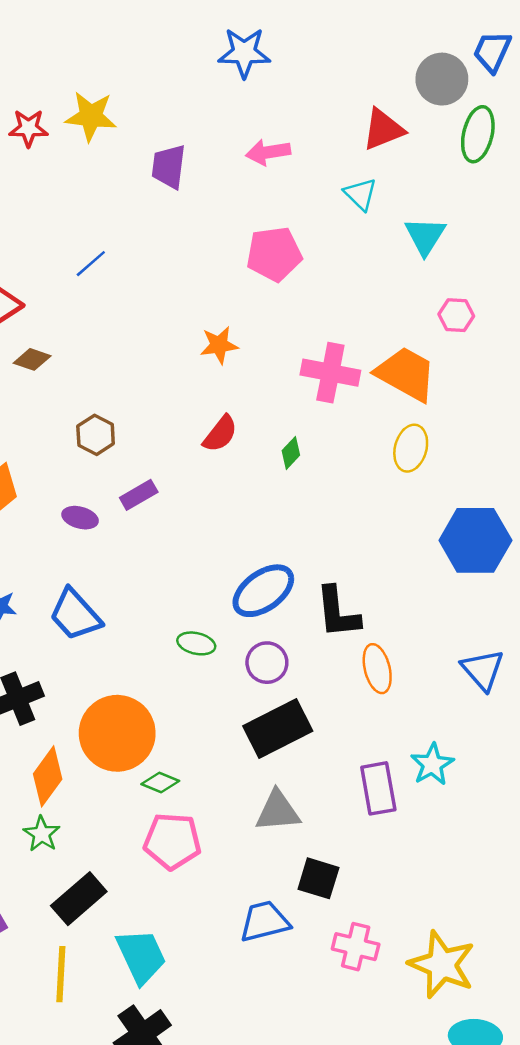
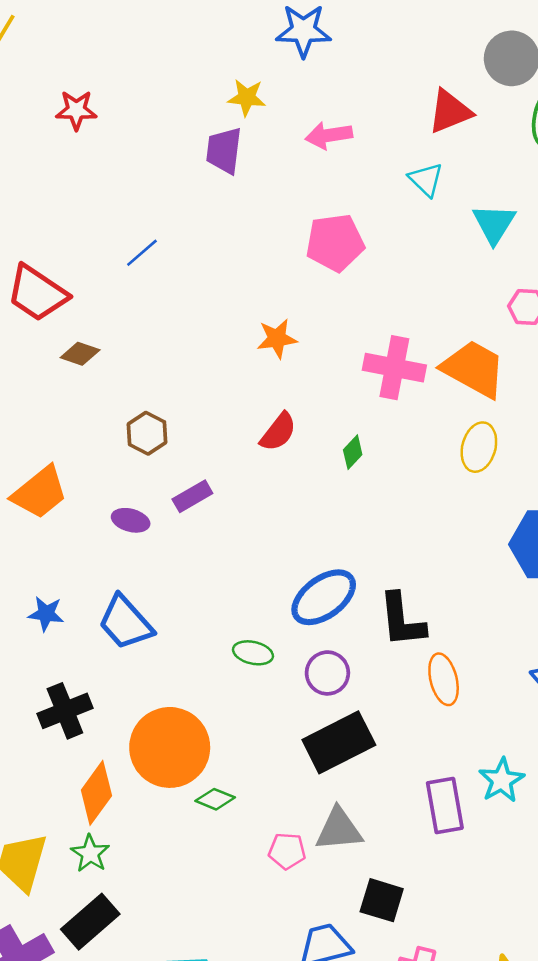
yellow star: (91, 116) -> (247, 98), moved, size x0.7
pink pentagon: (172, 841) -> (287, 851), moved, size x0.6
black rectangle: (79, 899) -> (90, 922), moved

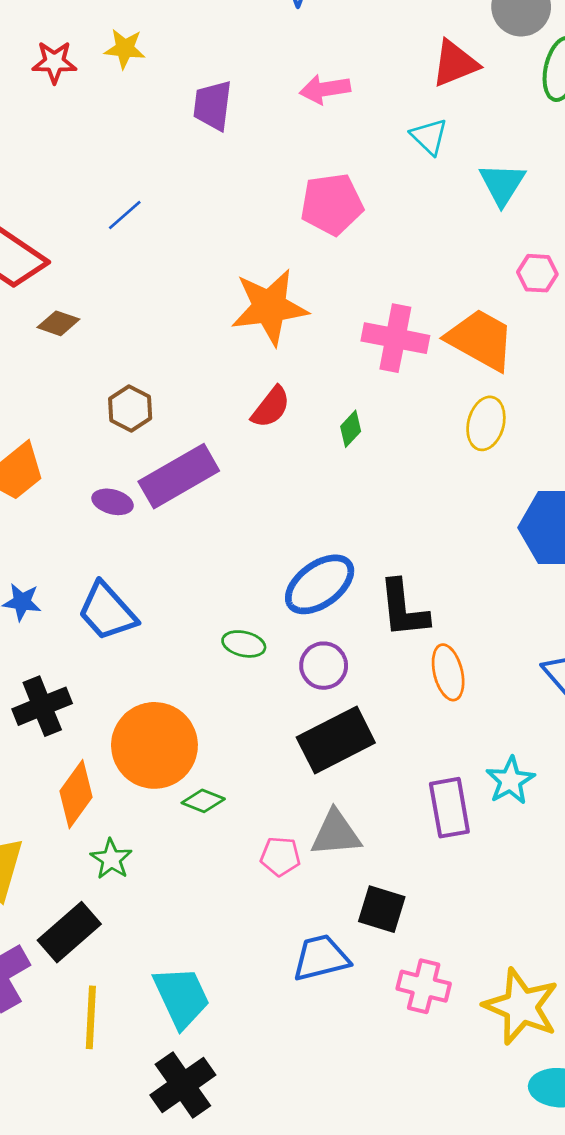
yellow star: (247, 98) -> (125, 49), moved
orange star: (277, 339) -> (269, 307), size x1.8
purple rectangle: (192, 496) -> (179, 476), size x1.8
green star: (90, 853) -> (111, 859), moved

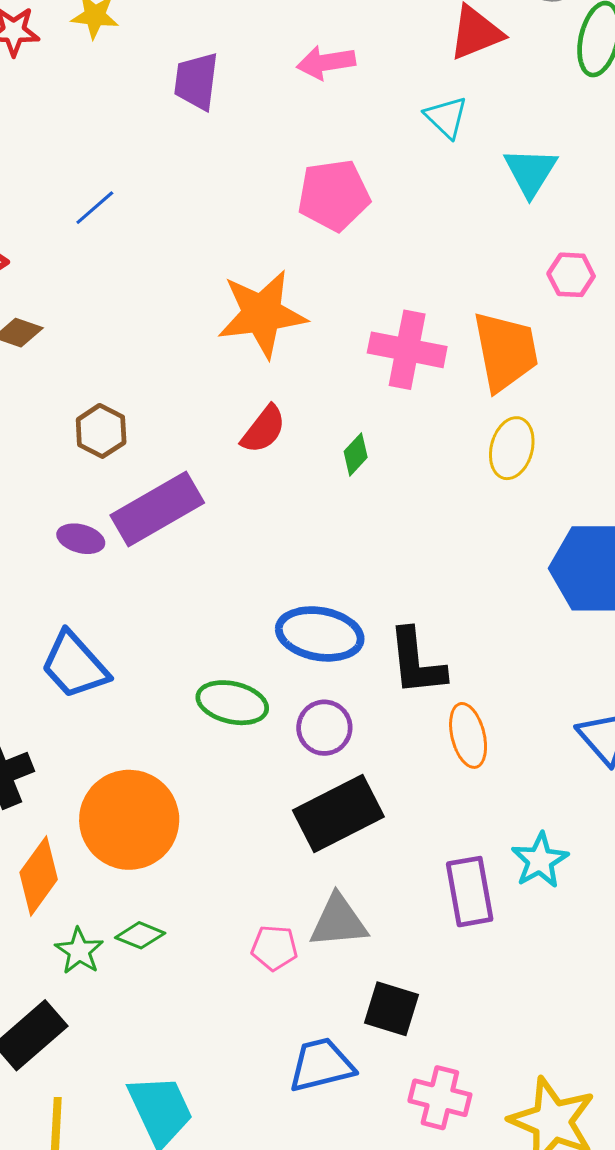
orange trapezoid: (481, 340) -> (506, 351), turned 50
blue ellipse: (320, 584) -> (320, 634), turned 46
green ellipse: (244, 644) -> (232, 703), size x1.4
green diamond: (203, 801) -> (140, 935), moved

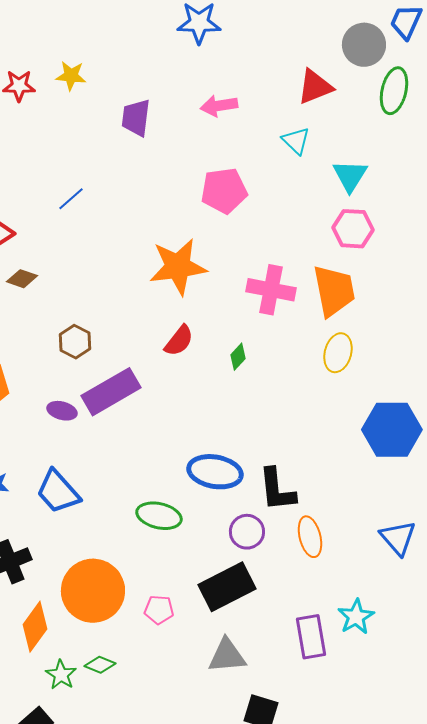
pink hexagon: (571, 275) -> (353, 229), moved, size x1.4
purple circle: (324, 728) -> (247, 532), moved
pink pentagon: (274, 948) -> (159, 610), moved

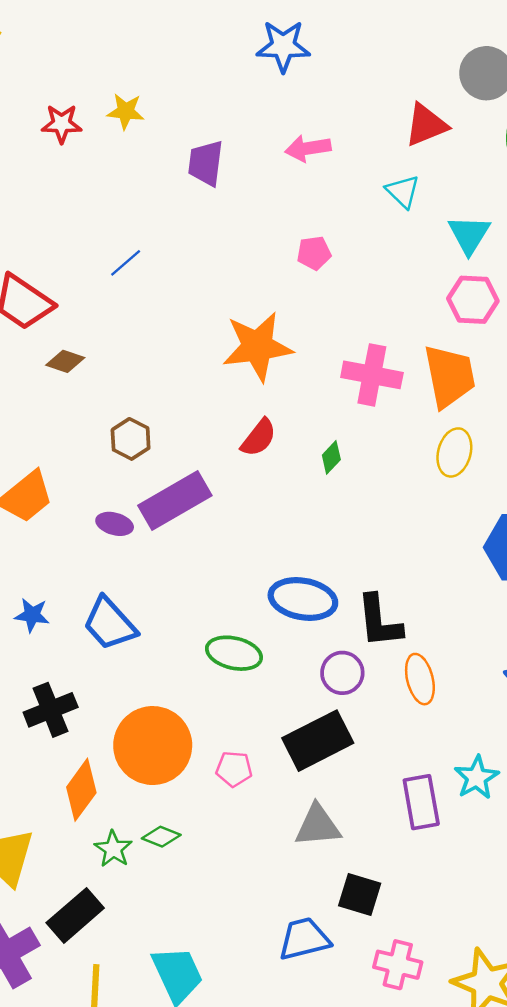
pink pentagon: (224, 191) -> (314, 253), size x0.6

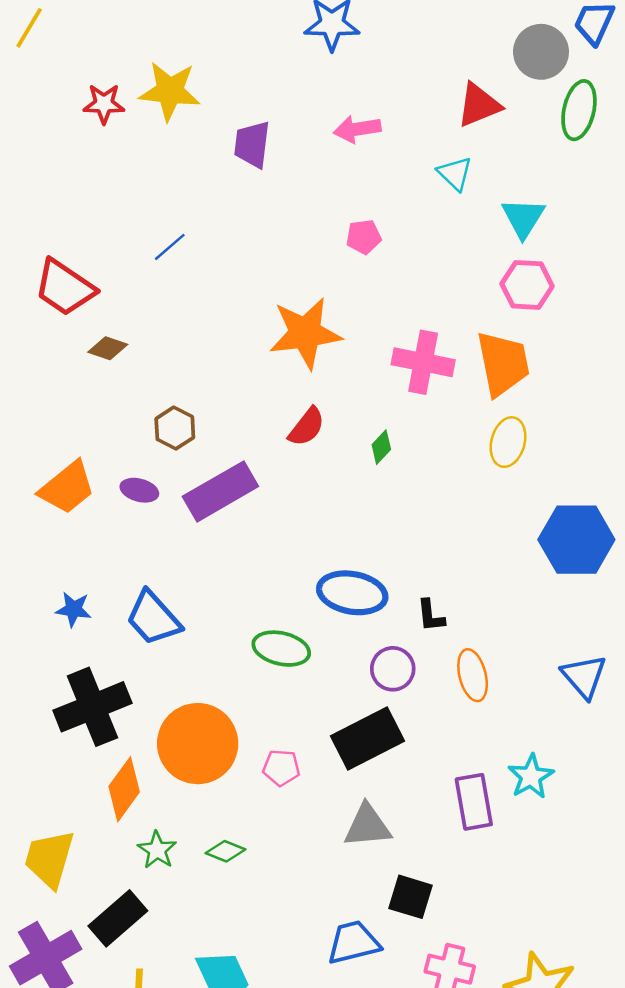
yellow star: (126, 111) -> (170, 91), size x1.6
purple ellipse: (115, 524) -> (139, 490), moved
black L-shape: (379, 621) -> (431, 616), size x0.6
black cross: (51, 710) -> (92, 707), size x1.4
green diamond: (161, 837) -> (226, 851), moved

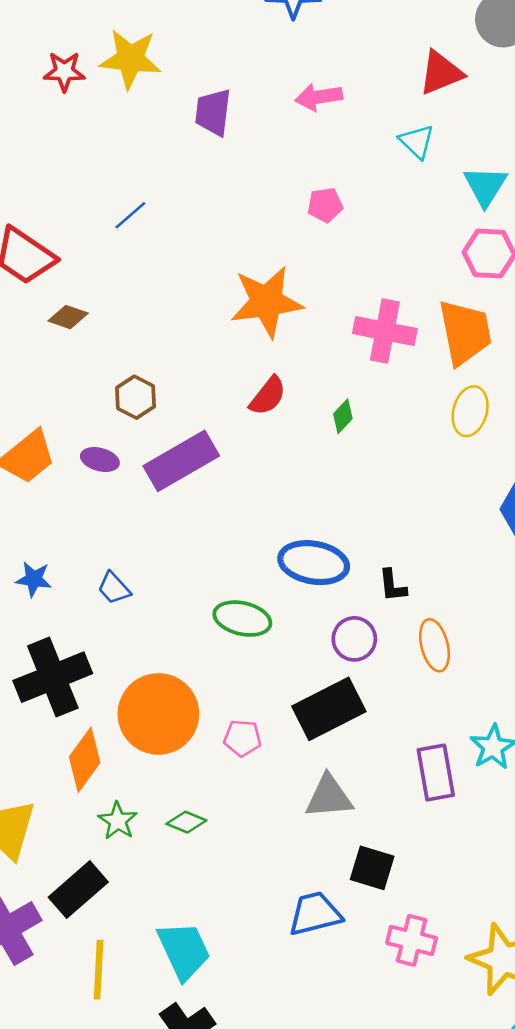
blue trapezoid: (153, 618) -> (114, 588), size x0.6

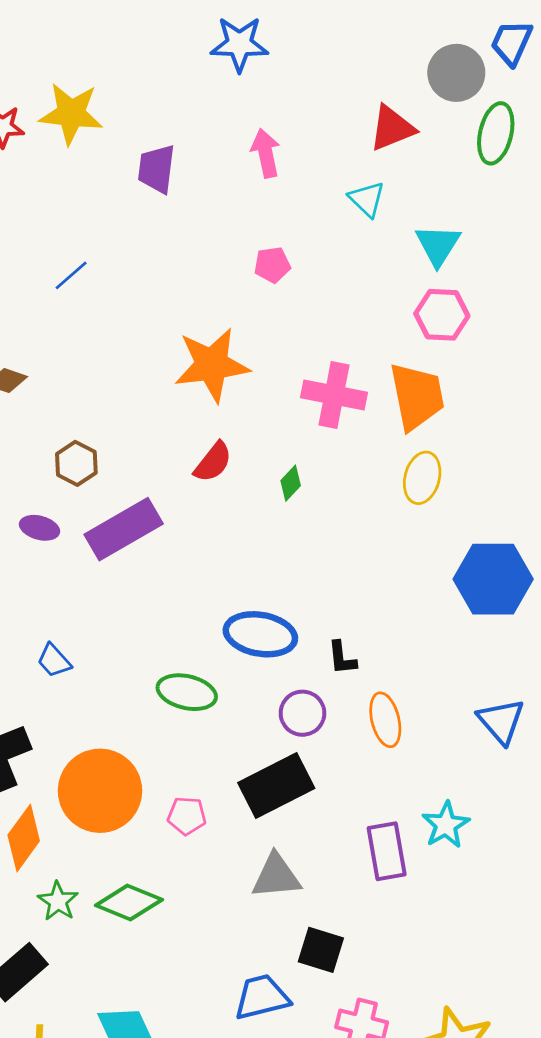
pink arrow: (319, 97) -> (266, 153), turned 87
green diamond: (186, 822) -> (129, 903), size x1.6

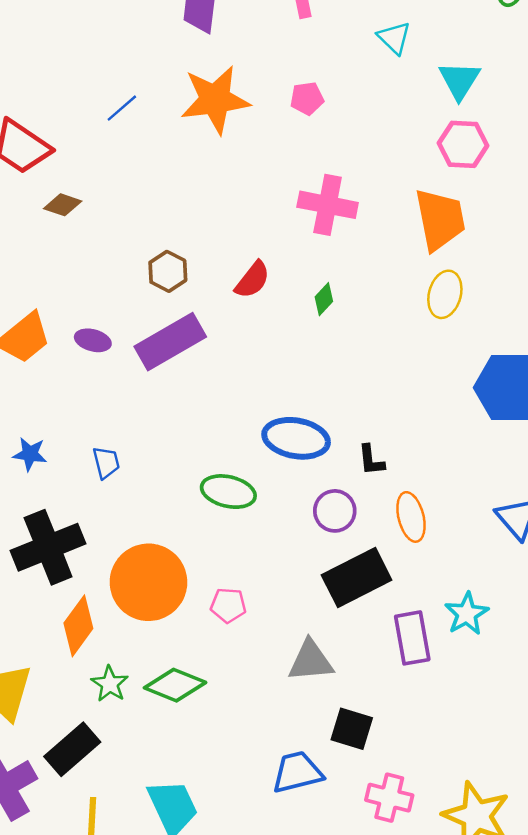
orange star: (212, 365) -> (215, 100), moved
pink cross: (334, 395) -> (328, 205), moved
brown hexagon: (76, 463) -> (168, 271), moved
blue trapezoid: (54, 661) -> (106, 463), turned -152
black rectangle: (276, 785) -> (357, 577), moved

